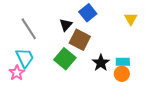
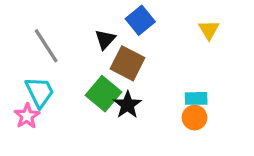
black star: (101, 63) -> (127, 105), moved

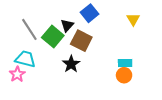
cyan trapezoid: (40, 92) -> (25, 59), turned -50
green square: (104, 94) -> (53, 37), moved
black star: (127, 105) -> (71, 64), moved

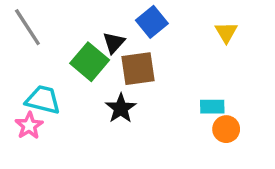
gray line: (29, 29) -> (27, 27), moved
brown square: (81, 41) -> (138, 69), turned -35
orange circle: (124, 75) -> (226, 129), moved

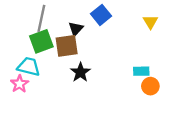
gray line: (27, 27) -> (41, 18), moved, turned 45
green square: (90, 62) -> (41, 41), moved, turned 30
brown square: (138, 69) -> (67, 46), moved

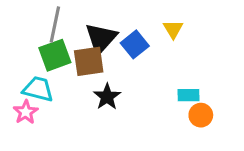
blue square: (101, 15) -> (135, 44), moved
yellow triangle: (150, 22) -> (173, 29), moved
black triangle: (76, 29) -> (101, 38), size x1.6

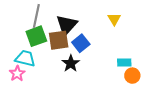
blue square: (135, 44) -> (81, 43), moved

